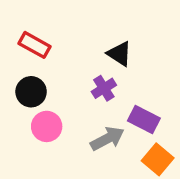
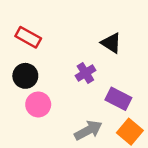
black triangle: (119, 54) -> (111, 43), moved
gray arrow: (107, 139) -> (88, 130), moved

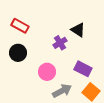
purple cross: (85, 73) -> (60, 43), moved
pink circle: (38, 104) -> (47, 72), moved

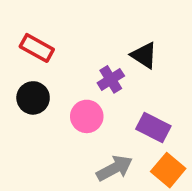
pink circle: (47, 72) -> (87, 116), moved

